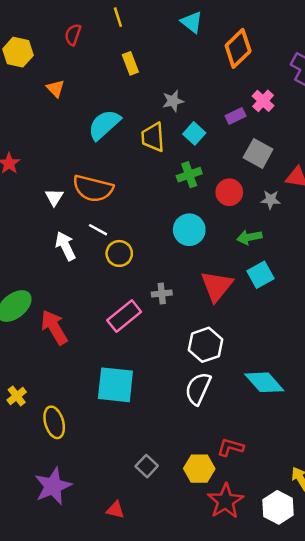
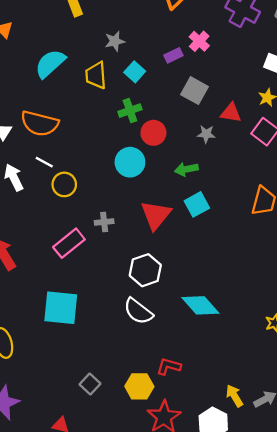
red circle: (229, 192) -> (153, 133), moved
white semicircle: (198, 389) -> (138, 311), turned -76

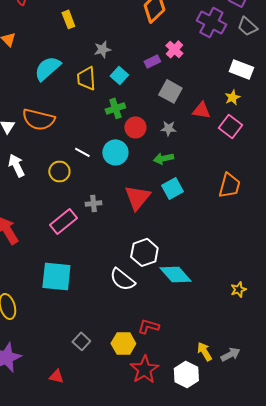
gray star: (206, 134) -> (168, 128), moved
white line: (44, 162) -> (82, 152), moved
white hexagon: (145, 270) -> (144, 252), moved

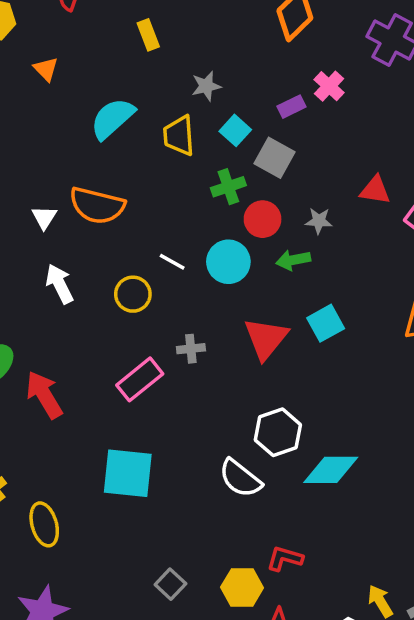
gray square: (170, 91) -> (274, 158), moved
green arrow: (163, 158) -> (293, 260), moved
cyan diamond: (175, 274) -> (331, 470), turned -48

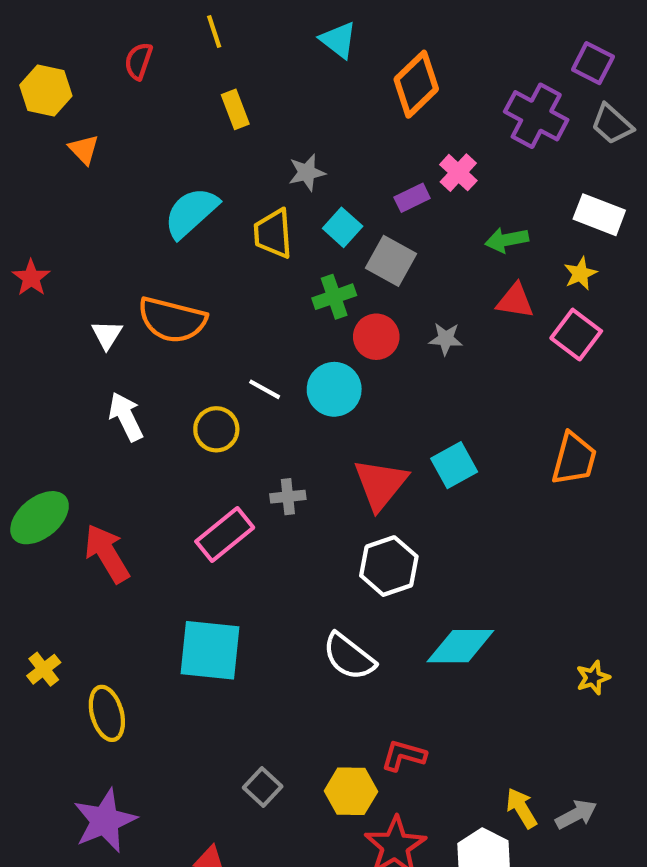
orange triangle: (46, 69) -> (84, 149), moved
green arrow: (293, 260) -> (507, 240), moved
white hexagon: (278, 432) -> (389, 566), moved

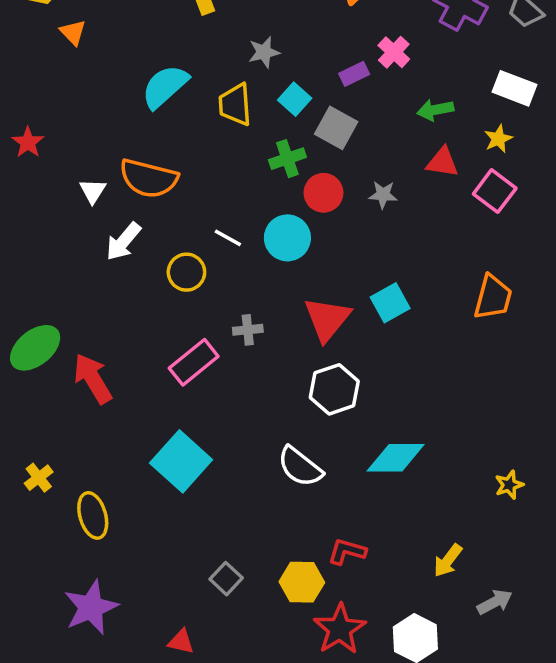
white arrow: (126, 417) -> (123, 241), moved, turned -114
cyan square: (210, 650) -> (181, 461), turned 36
yellow arrow: (521, 808) -> (448, 561), moved, turned -112

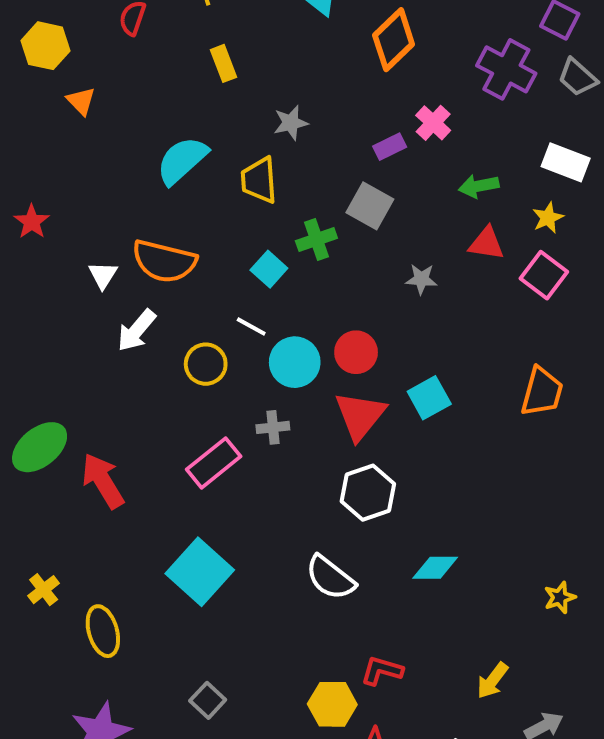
cyan square: (295, 99) -> (269, 269), moved
red circle: (323, 193) -> (356, 352), moved
cyan circle: (287, 238) -> (295, 362), moved
cyan diamond: (396, 458) -> (435, 568), size x0.7
gray square: (226, 579) -> (208, 700), moved

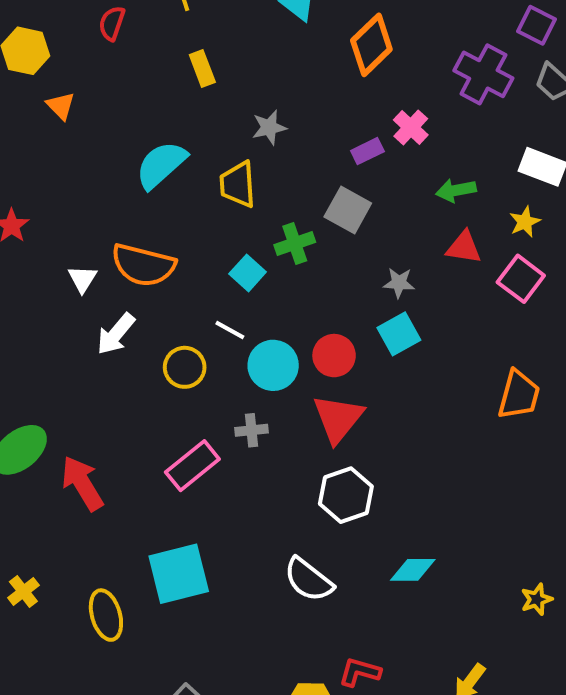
cyan square: (429, 398) -> (399, 334), moved
cyan square: (200, 572) -> (179, 574), turned 34
yellow ellipse: (103, 631) -> (106, 615), moved

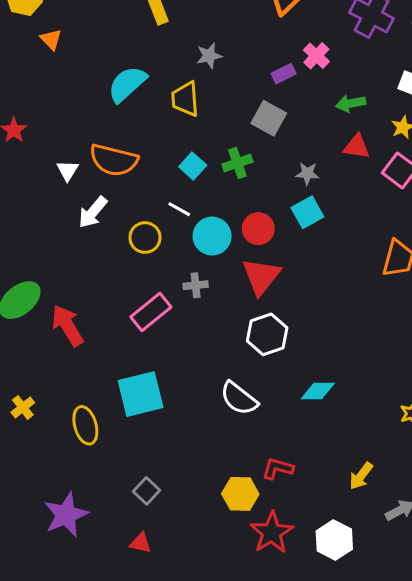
green cross: (295, 243) -> (237, 163), moved

